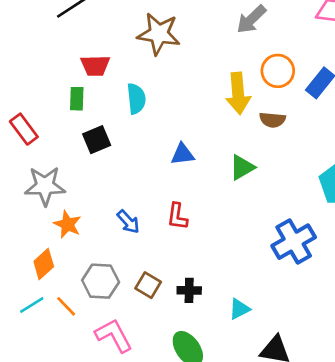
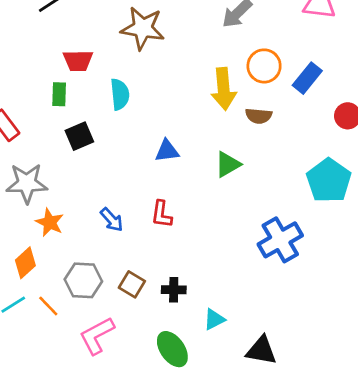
cyan triangle: (239, 309) -> (214, 319), moved
pink L-shape: (114, 335) -> (97, 336), turned -90

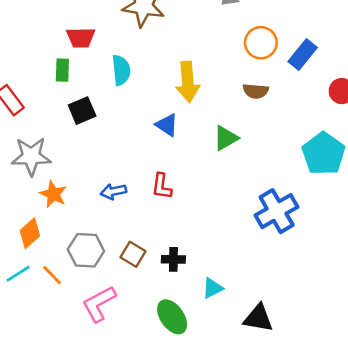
yellow arrow: (224, 89) -> (188, 82), moved
blue triangle: (167, 151) -> (167, 125), turned 40
blue arrow: (112, 220) -> (113, 192), turned 120

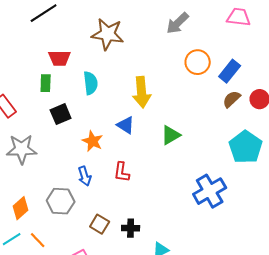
brown semicircle: (256, 91) -> (232, 99), moved, turned 132
blue arrow: (113, 192) -> (85, 176), turned -96
orange star: (53, 194) -> (93, 141), moved
gray hexagon: (86, 250) -> (61, 201), moved

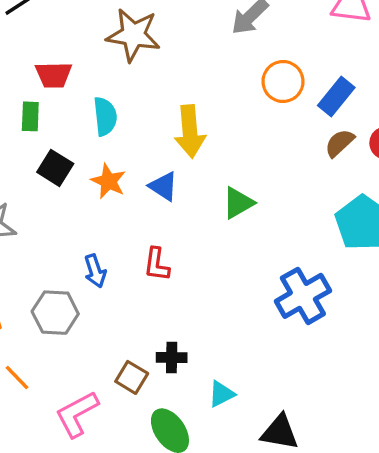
black square: (61, 114) -> (55, 168), turned -35
orange star: (93, 141) -> (108, 181), moved
brown square: (100, 224) -> (132, 377), moved

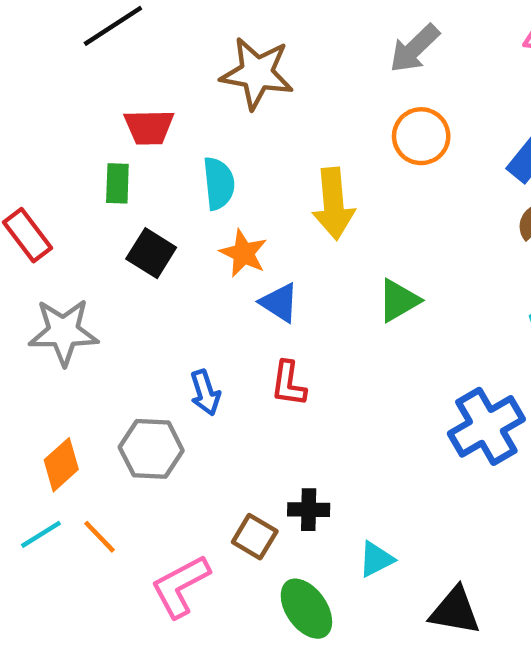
orange circle: (283, 81) -> (421, 136), moved
orange star: (108, 181) -> (243, 253), moved
blue triangle: (163, 186) -> (279, 303), moved

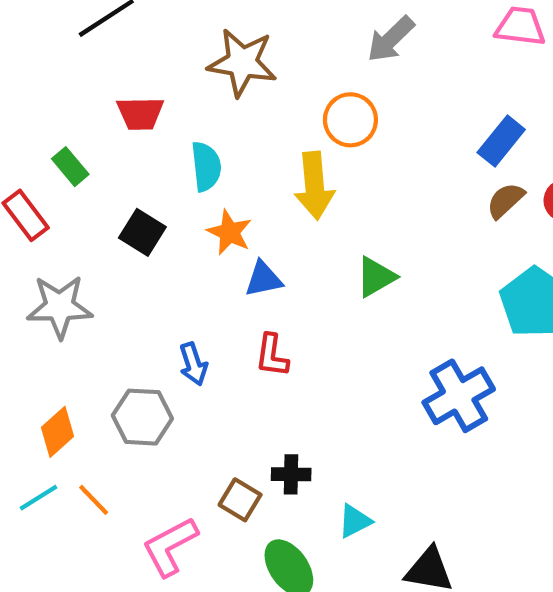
orange circle: (421, 136) -> (350, 120), moved
green rectangle: (117, 183) -> (70, 167), moved, turned -42
blue triangle: (279, 303) -> (263, 279), turned -45

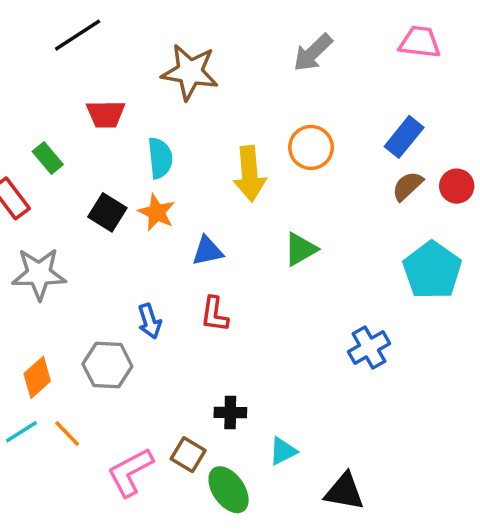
orange circle: (350, 120) -> (311, 147), moved
orange star: (229, 232) -> (157, 212), moved
blue cross: (459, 396) -> (369, 348), size x0.7
brown square: (240, 500) -> (188, 455), moved

